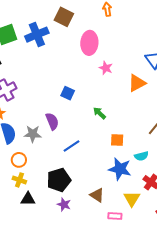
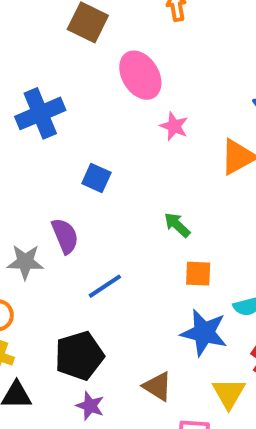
blue cross: (37, 35) -> (40, 113), moved
pink ellipse: (89, 43) -> (140, 75), turned -35
green arrow: (100, 113) -> (177, 225), moved

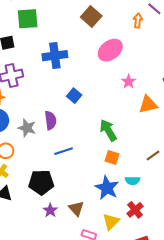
pink ellipse: (140, 75) -> (110, 50), turned 70
pink star: (174, 126) -> (129, 81), moved
green arrow: (177, 225) -> (108, 130), size x1.5
purple star: (90, 406) -> (50, 210), moved

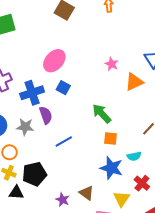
pink ellipse: (110, 50) -> (54, 61), moved
blue cross: (55, 56) -> (32, 93), moved
black pentagon: (41, 182) -> (34, 174), moved

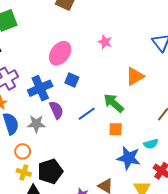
pink star: (112, 64) -> (105, 42), moved
orange triangle: (134, 82) -> (135, 76), moved
orange square: (110, 138) -> (116, 129), moved
blue line: (64, 142) -> (87, 114), moved

